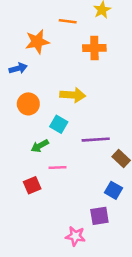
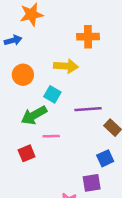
orange cross: (94, 48) -> (88, 37), moved
green arrow: (40, 146) -> (34, 115), size x1.5
blue square: (113, 190) -> (105, 158), turned 35

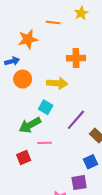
orange circle: (23, 75) -> (23, 79), moved
purple line: (88, 109) -> (76, 120), turned -45

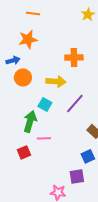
yellow star: (81, 13) -> (88, 14), moved
orange line: (53, 23) -> (33, 13), moved
purple line: (76, 120) -> (75, 103), moved
green arrow: (30, 125) -> (30, 121), turned 135

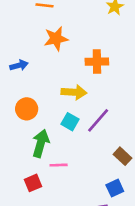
orange star: (28, 39) -> (56, 39), moved
orange circle: (23, 77) -> (27, 109), moved
cyan square: (45, 104) -> (70, 122), moved

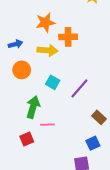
orange cross: (97, 62) -> (68, 37), moved
yellow arrow: (74, 92) -> (47, 50), moved
orange circle: (27, 109) -> (22, 70), moved
cyan square: (70, 122) -> (53, 82), moved

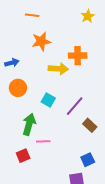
orange cross: (68, 37) -> (78, 56), moved
yellow arrow: (47, 50) -> (58, 69), moved
brown rectangle: (99, 117) -> (90, 125), moved

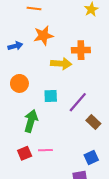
blue arrow: (12, 63) -> (15, 46), moved
cyan square: (48, 100) -> (51, 96), turned -32
pink line: (43, 141) -> (45, 150), moved

